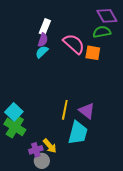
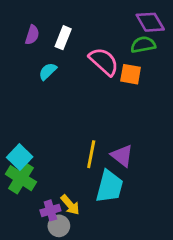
purple semicircle: (43, 40) -> (32, 35), moved
cyan semicircle: (42, 52) -> (48, 71), moved

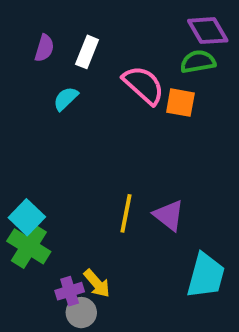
cyan trapezoid: (109, 187) -> (206, 276), moved

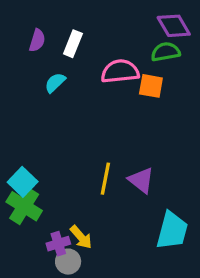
pink semicircle: (143, 85) -> (120, 71), turned -48

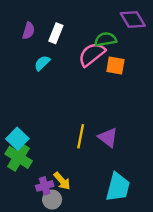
green semicircle: (166, 52) -> (105, 39), moved
pink semicircle: (120, 71) -> (92, 54), turned -32
cyan trapezoid: (172, 231) -> (118, 187), moved

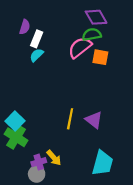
purple diamond: (133, 20) -> (96, 17), moved
white rectangle: (56, 33) -> (37, 39), moved
gray circle: (52, 200) -> (37, 174), moved

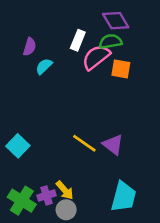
purple semicircle: (25, 27) -> (30, 47), moved
white rectangle: (37, 39) -> (78, 40), moved
yellow line: (70, 119) -> (84, 143), turned -66
green cross: (16, 137) -> (22, 201), moved
gray circle: (37, 174) -> (66, 210), moved

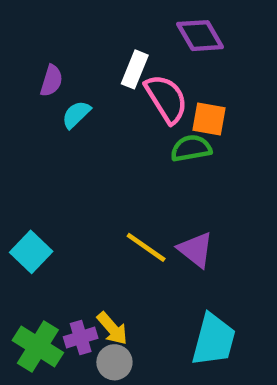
green semicircle: (110, 42) -> (191, 148), moved
pink semicircle: (96, 57) -> (166, 99), turned 96

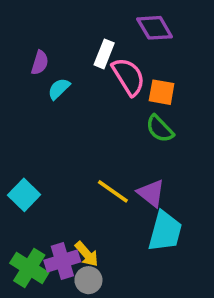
green semicircle: (191, 148) -> (160, 129), moved, turned -124
purple cross: (81, 337) -> (62, 261), size x1.4
cyan trapezoid: (214, 340) -> (165, 231), moved

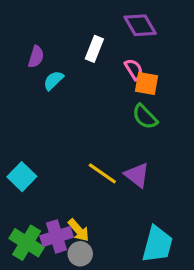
pink semicircle: (128, 77) -> (134, 69), moved, size x0.6
cyan trapezoid: (165, 231) -> (157, 244), moved

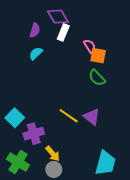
purple diamond: (140, 25) -> (58, 17), moved
purple semicircle: (36, 57) -> (35, 30), moved
purple cross: (57, 236) -> (34, 134), moved

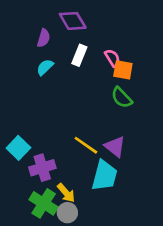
white rectangle: (63, 32) -> (79, 55), moved
green cross: (18, 162) -> (44, 203), moved
cyan trapezoid: (105, 163) -> (104, 176), moved

